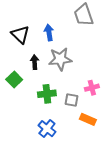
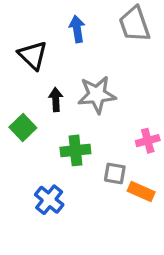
blue arrow: (49, 32) -> (77, 29), moved
gray square: (71, 100) -> (115, 173), moved
blue cross: (47, 129) -> (49, 200), moved

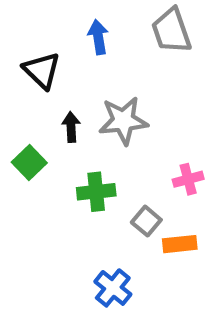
gray square: (115, 173) -> (146, 221), turned 30
orange rectangle: (141, 192) -> (180, 244), turned -30
blue cross: (49, 200) -> (113, 288), moved

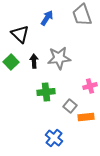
blue arrow: (98, 37) -> (47, 18), turned 42
green square: (29, 162) -> (11, 62), moved

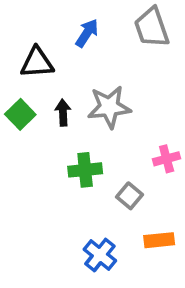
black triangle: (20, 34) -> (37, 63), turned -48
orange rectangle: (86, 117) -> (159, 240), moved

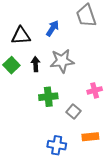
blue arrow: (87, 33) -> (52, 28), moved
blue cross: (100, 255) -> (57, 145), turned -30

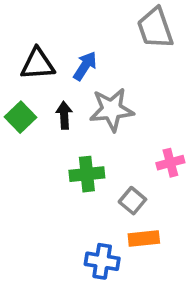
blue arrow: (52, 28) -> (85, 66), moved
orange rectangle: (90, 137) -> (144, 239), moved

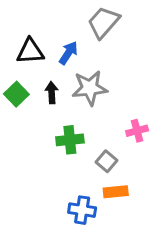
gray trapezoid: (155, 28) -> (103, 22), moved, turned 60

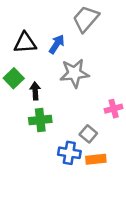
black arrow: (52, 93) -> (35, 91), moved
green cross: (70, 140) -> (40, 120), moved
blue cross: (82, 210) -> (69, 153), moved

